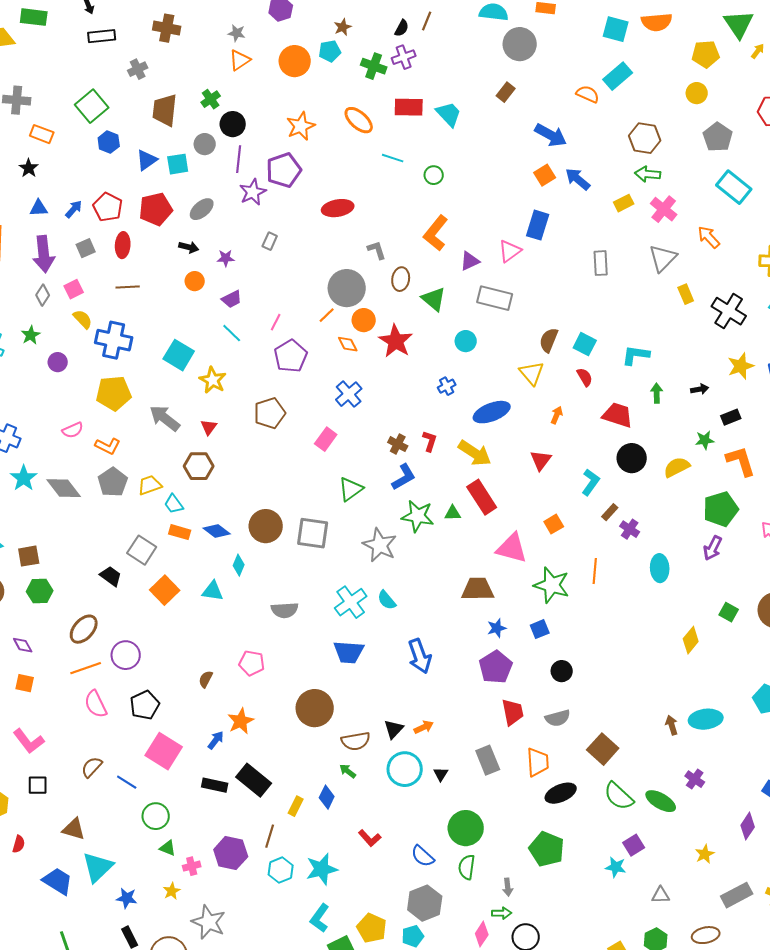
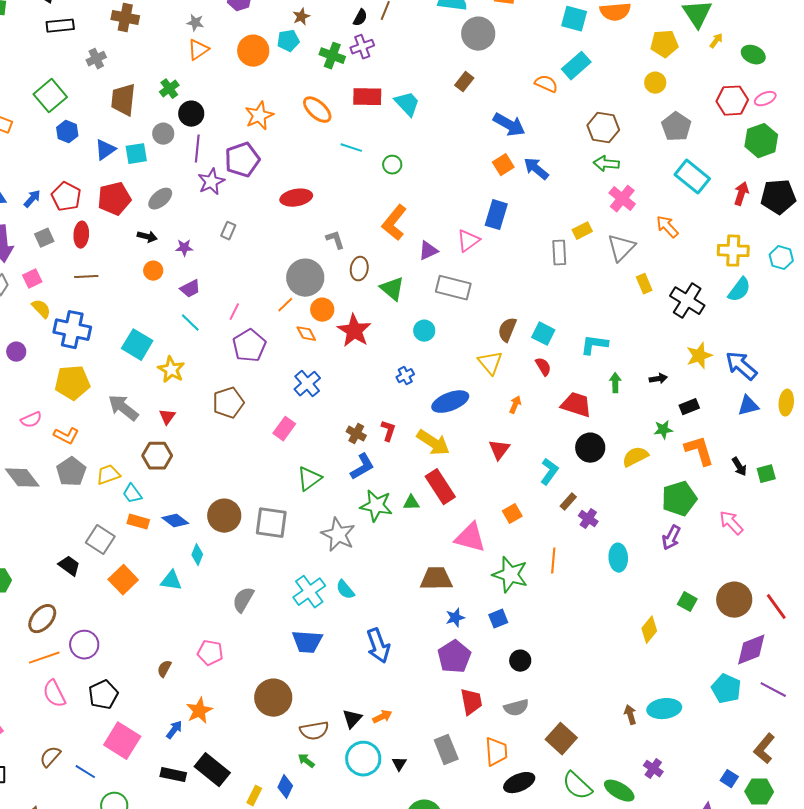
yellow rectangle: (624, 203) -> (582, 231), moved
gray semicircle: (285, 610) -> (243, 600), turned 124

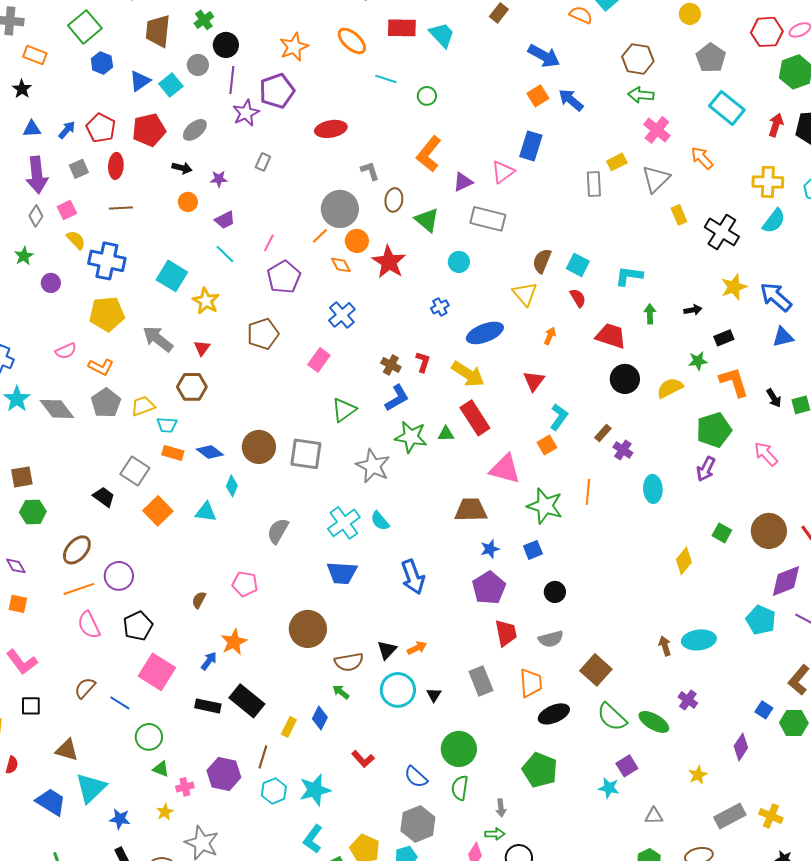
cyan square: (136, 154) -> (171, 85), turned -30
cyan L-shape: (549, 472) -> (559, 417), moved
cyan trapezoid: (132, 494) -> (167, 425), turned -50

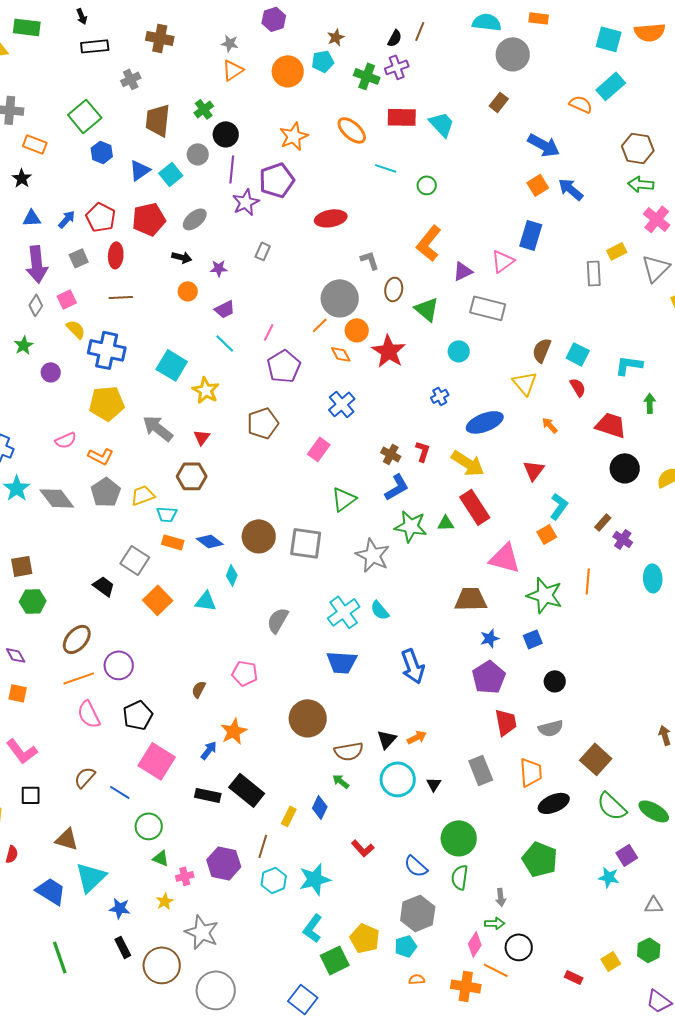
orange arrow: (550, 336) -> (550, 425), turned -66

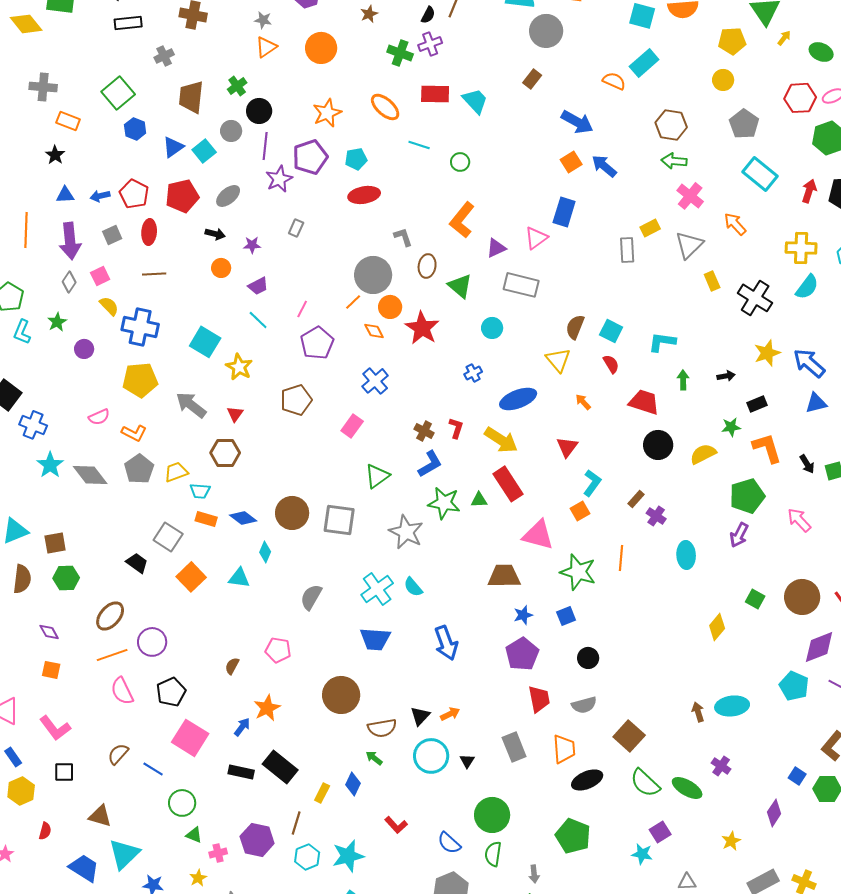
cyan pentagon: (323, 61) -> (356, 159), moved
blue arrow: (67, 219) -> (100, 196), turned -144

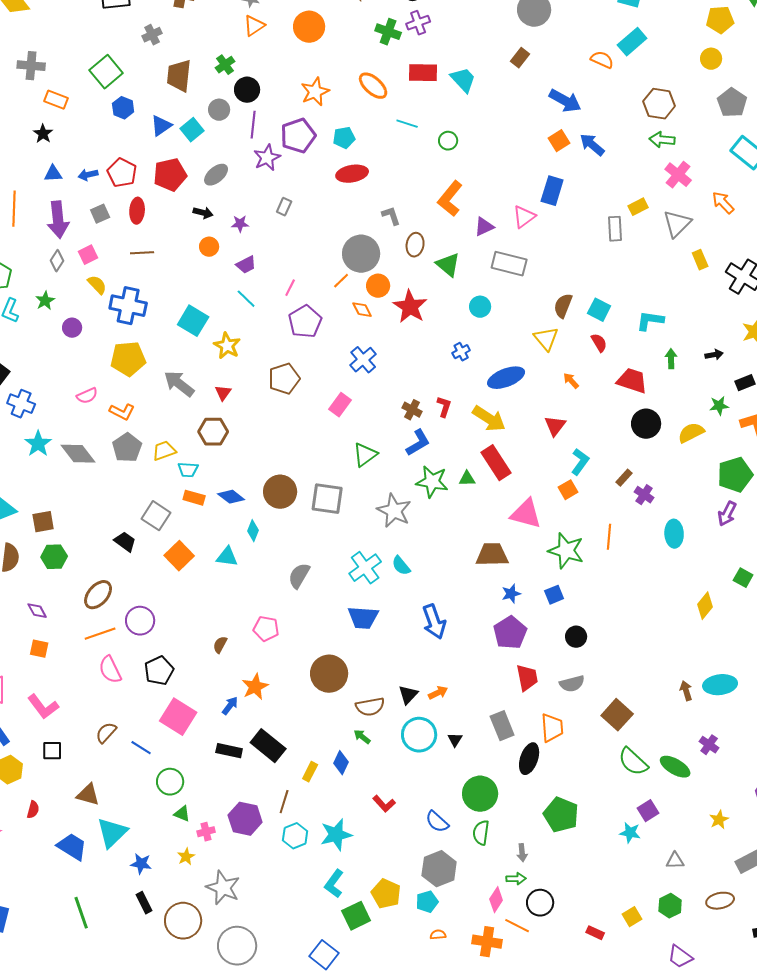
black ellipse: (587, 780) -> (529, 759), moved, turned -48

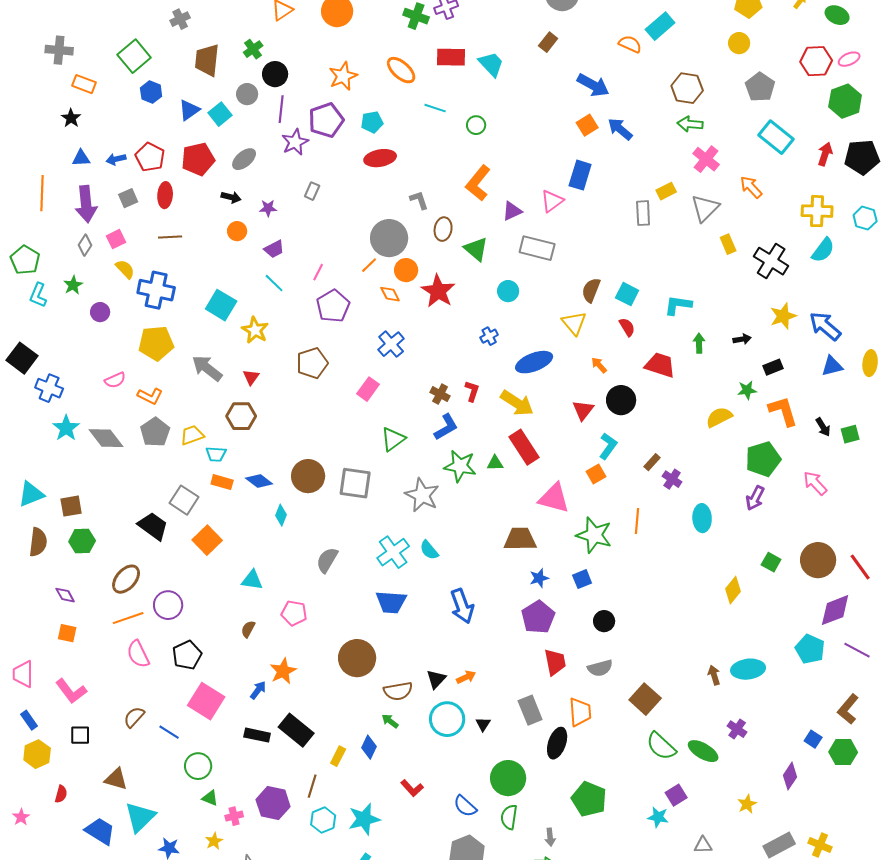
black circle: (646, 424) -> (621, 400), moved
black trapezoid: (125, 542) -> (153, 526), size x1.4
cyan triangle: (227, 557) -> (252, 580), moved

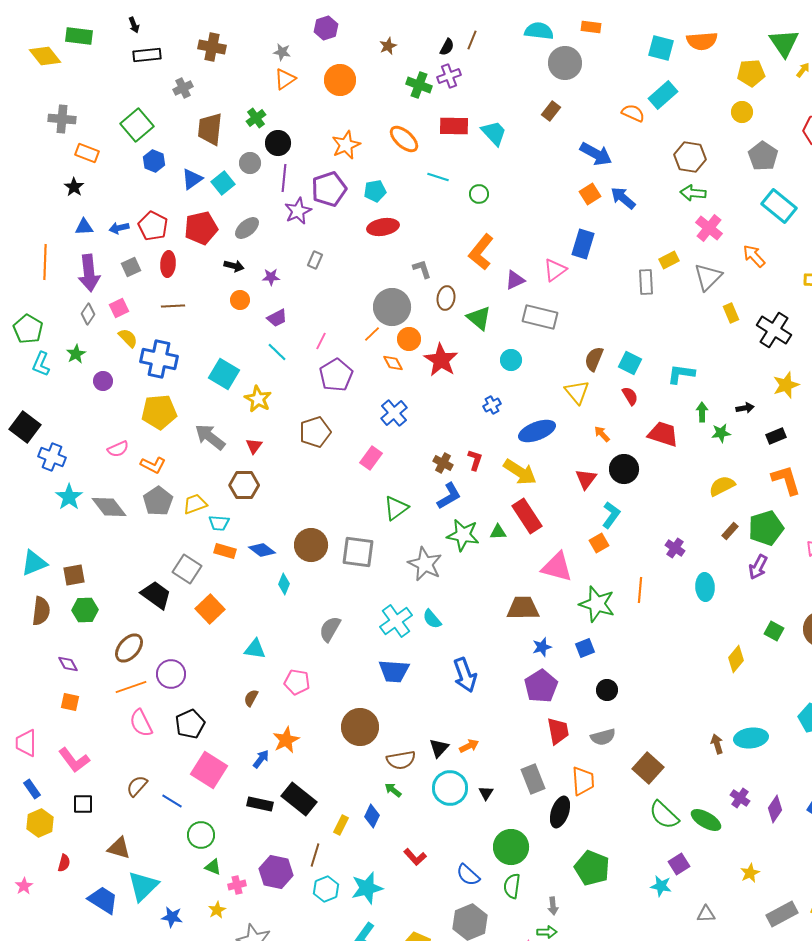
green star: (747, 390) -> (721, 433), moved
brown rectangle: (652, 462) -> (730, 531), moved
purple diamond: (790, 776) -> (775, 809), moved

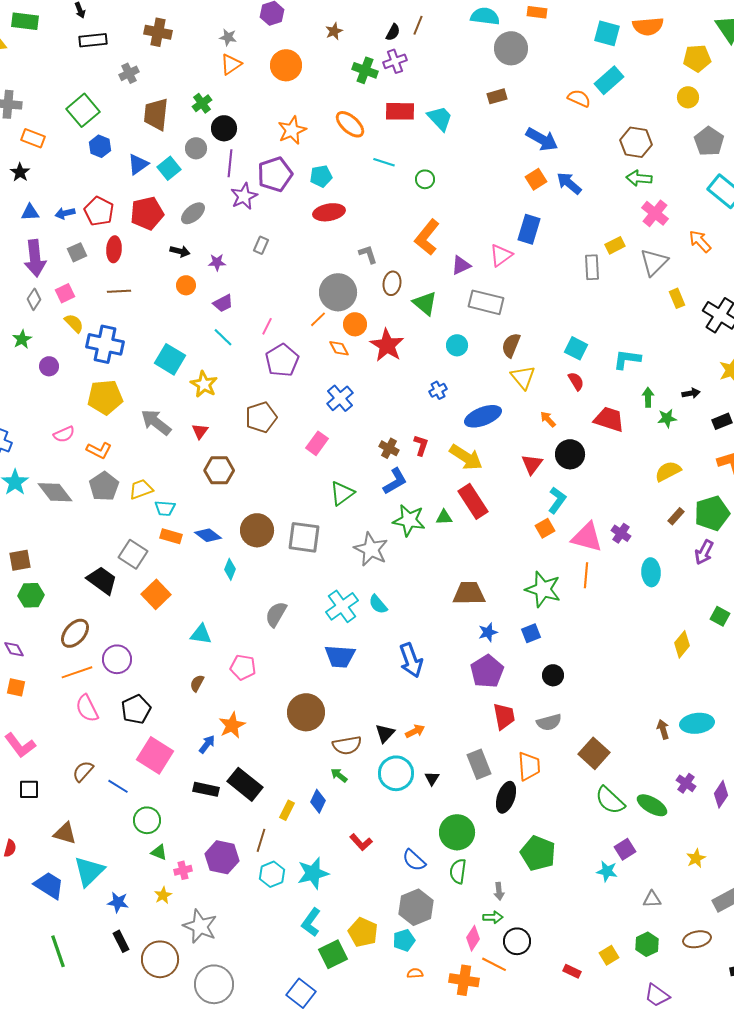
brown rectangle: (551, 111) -> (497, 96), turned 36
brown semicircle: (594, 359) -> (511, 345), moved
brown hexagon: (244, 485) -> (219, 470), moved
pink triangle: (557, 567) -> (587, 537), moved

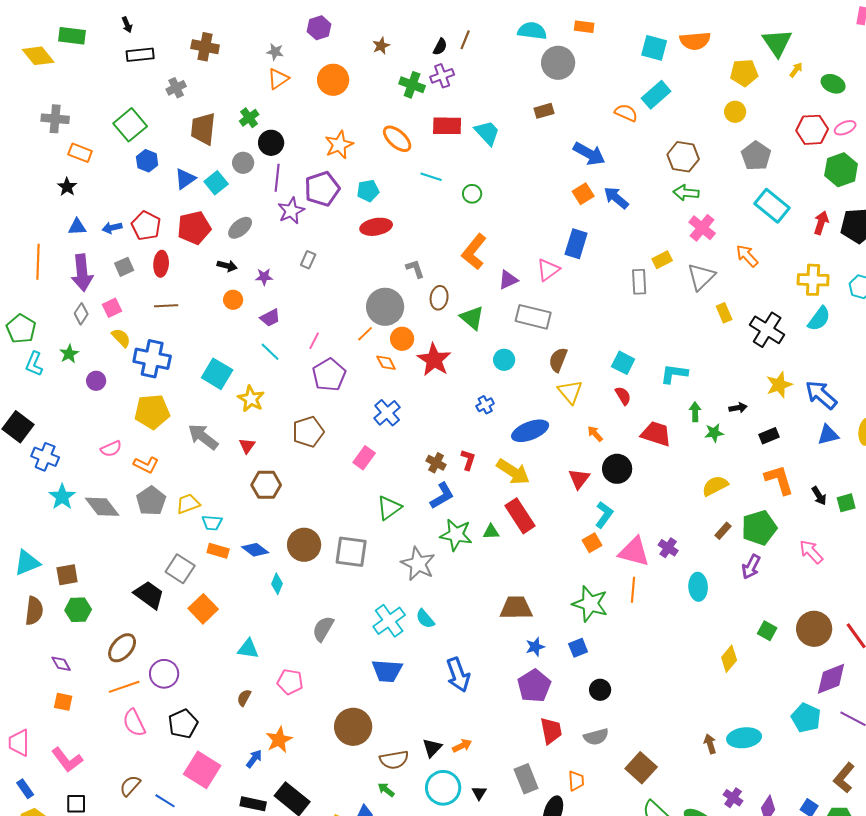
orange trapezoid: (529, 766) -> (576, 781), size x0.7

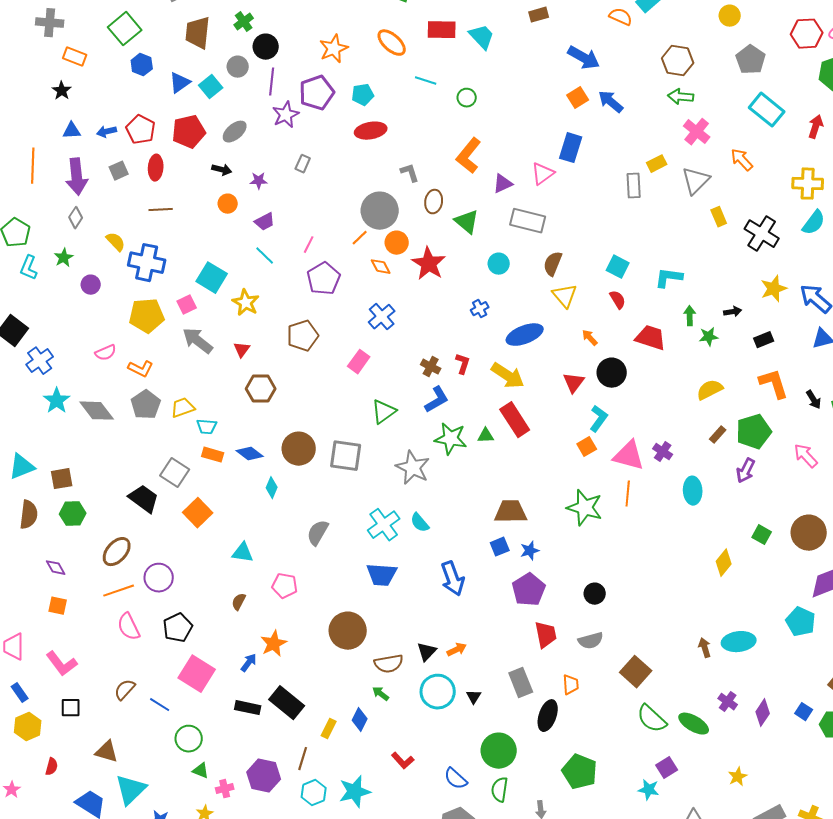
pink square: (112, 308) -> (187, 305), moved
blue cross: (45, 457) -> (40, 361), turned 32
blue square: (578, 648) -> (500, 547), moved

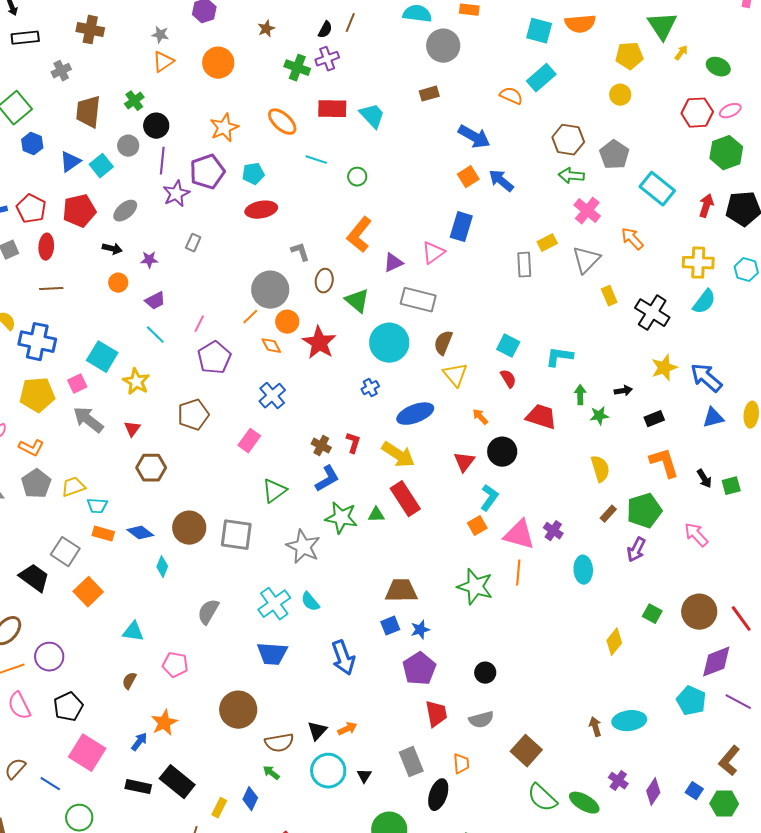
gray pentagon: (751, 60) -> (614, 155), moved
cyan circle: (499, 264) -> (389, 343), size x1.8
yellow semicircle: (710, 390) -> (600, 469), turned 100

